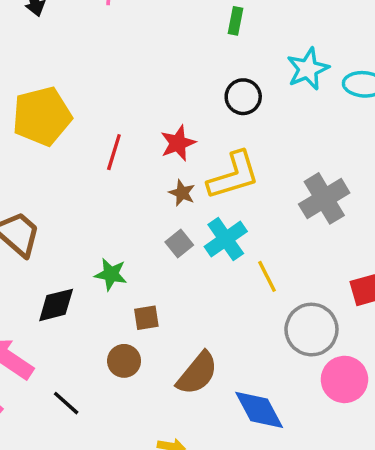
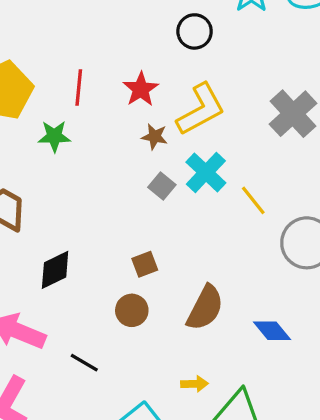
red line: (114, 152) -> (79, 88), moved
green star: (111, 274) -> (54, 136), moved
blue diamond: (259, 410) -> (272, 331), size x0.7

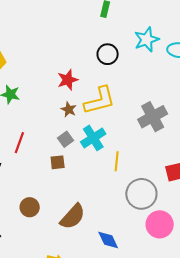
red line: (79, 88) -> (19, 143), moved
yellow line: (253, 200) -> (117, 161), turned 30
brown square: (145, 264) -> (58, 162), moved

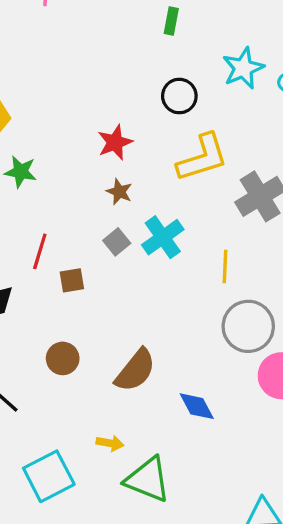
yellow L-shape: (100, 100) -> (202, 158), moved
yellow line: (117, 161) -> (225, 266), moved
brown square: (58, 162) -> (72, 280), moved

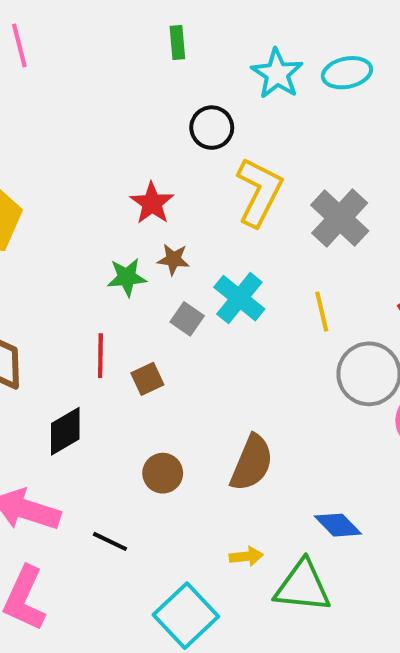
yellow L-shape: (202, 158) -> (259, 192), turned -30
green star: (21, 172) -> (127, 277), moved
blue diamond: (197, 406) -> (338, 525), moved

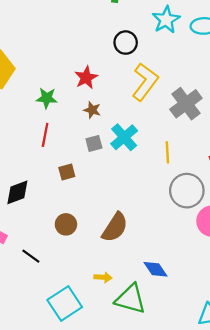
green star: (127, 277) -> (47, 98), moved
gray square: (187, 319) -> (94, 143), turned 30
red line: (100, 356) -> (45, 135), moved

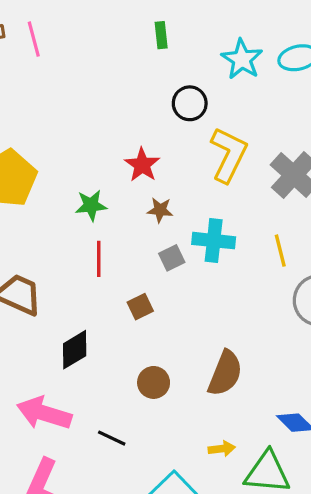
cyan cross: (124, 137) -> (214, 241), turned -32

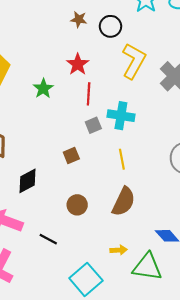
green star: (91, 205) -> (43, 89), turned -30
brown star: (160, 210) -> (79, 19), moved
yellow line: (280, 251) -> (122, 159), moved
red line: (99, 259) -> (89, 94), moved

